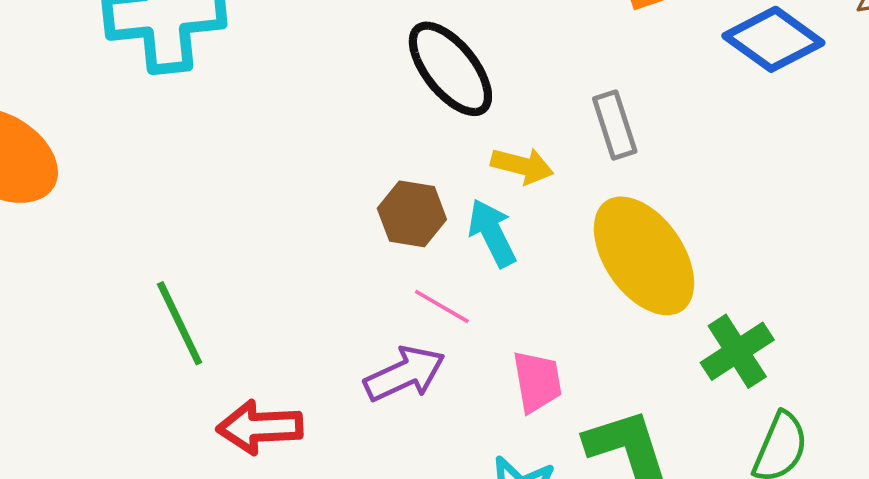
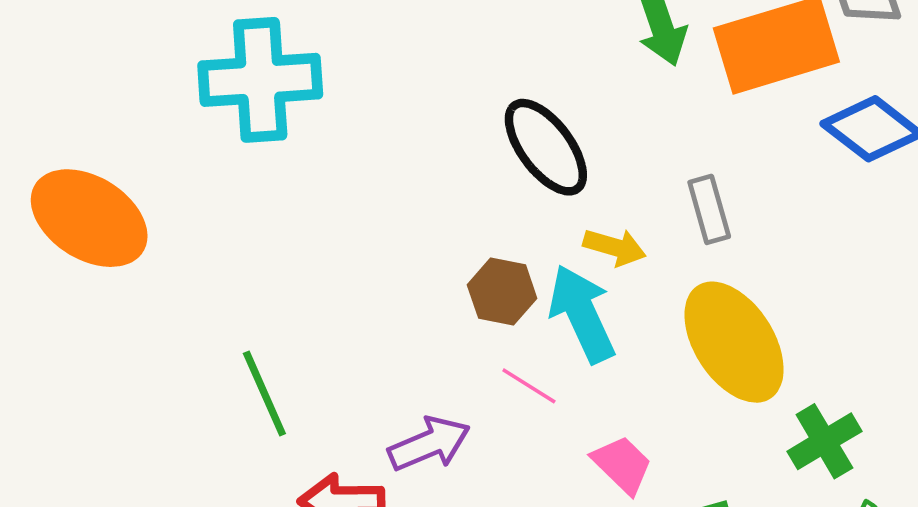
cyan arrow: (492, 233) -> (582, 314), size x1.4
purple arrow: (405, 374) -> (429, 444), moved
pink trapezoid: (537, 381) -> (622, 465), turned -38

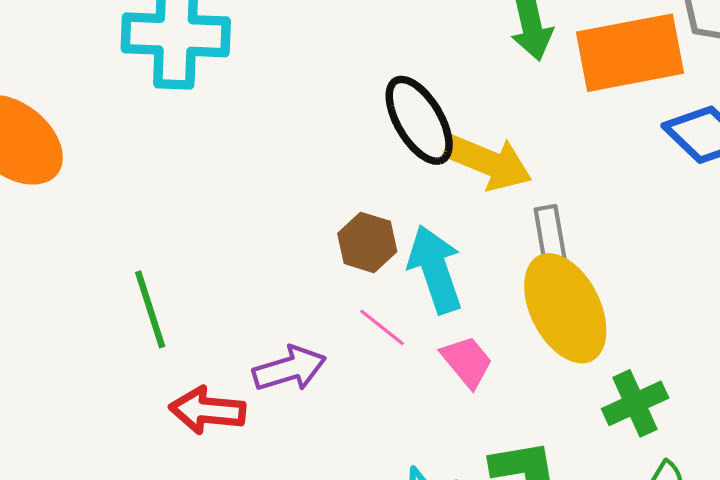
gray rectangle: (709, 209) -> (550, 235), moved
yellow arrow: (615, 247) -> (488, 162), moved, size x1.6
pink trapezoid: (622, 465) -> (467, 362), moved

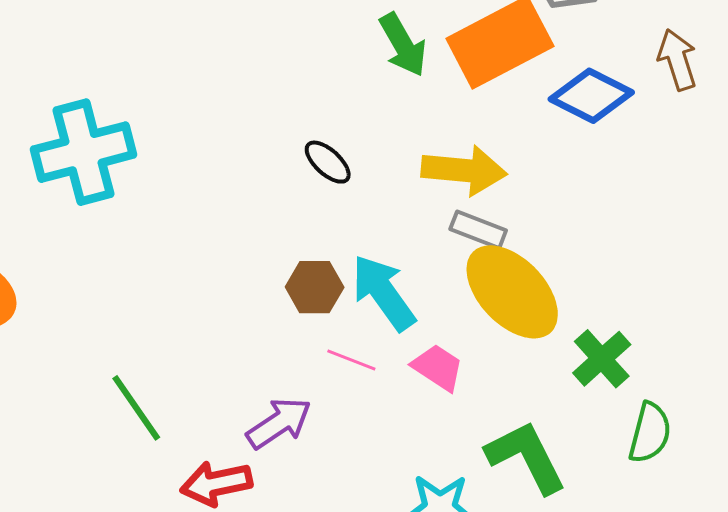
black ellipse: (419, 120) -> (328, 162), size x0.6
yellow arrow: (488, 162) -> (464, 170), moved
gray rectangle: (550, 235) -> (478, 230), turned -42

